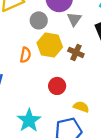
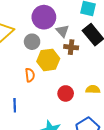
brown cross: (76, 52) -> (71, 47), moved
yellow semicircle: (81, 107) -> (93, 89), moved

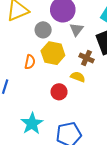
brown cross: (71, 47) -> (86, 58), moved
yellow semicircle: (93, 89) -> (78, 77), moved

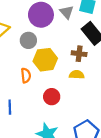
gray triangle: (76, 29) -> (67, 12), moved
red circle: (59, 92) -> (52, 97), moved

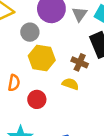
orange semicircle: (26, 75) -> (14, 83), moved

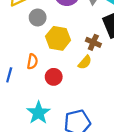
gray circle: (30, 32) -> (38, 17), moved
yellow semicircle: (70, 84) -> (85, 62), turned 112

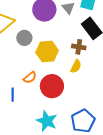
orange semicircle: (32, 61) -> (30, 78), turned 56
red circle: (54, 77) -> (52, 86), size x1.5

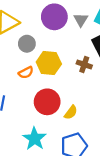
yellow semicircle: (76, 66) -> (71, 112), moved
orange semicircle: (30, 78) -> (26, 73), moved

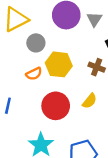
yellow semicircle: (71, 112) -> (90, 101), moved

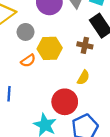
red circle: (56, 106) -> (65, 102), moved

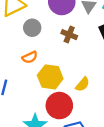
brown cross: (85, 45) -> (69, 35), moved
yellow hexagon: (50, 48) -> (50, 77), moved

